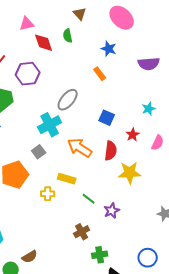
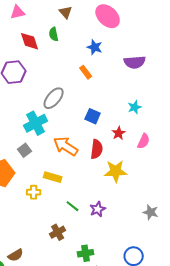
pink triangle: (27, 24) -> (18, 12), moved
green line: (89, 199) -> (73, 206), moved
brown cross: (82, 232) -> (58, 232), moved

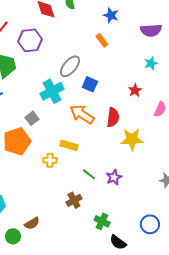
cyan star: (135, 107) -> (151, 63), moved
blue square: (93, 116) -> (90, 84), moved
red star: (119, 133) -> (135, 90), moved
gray square: (25, 150) -> (32, 118), moved
green cross: (86, 253) -> (102, 221), turned 35

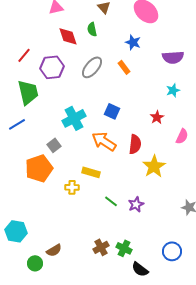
gray ellipse: (70, 66) -> (92, 67), moved
yellow star: (132, 139) -> (154, 166), turned -30
brown cross: (74, 200) -> (101, 247), moved

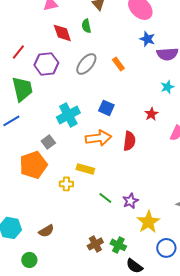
blue star: (133, 42) -> (147, 39), moved
orange arrow: (104, 141) -> (98, 138), turned 140
yellow star: (154, 166) -> (148, 222), moved
brown semicircle: (54, 250) -> (46, 231), moved

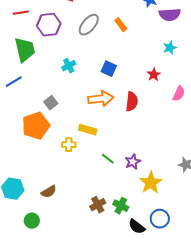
red line: (18, 52) -> (21, 13), turned 42
cyan cross: (68, 115) -> (69, 66), moved, size x0.6
blue circle: (166, 248) -> (160, 219), moved

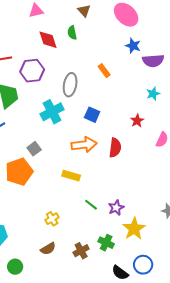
gray ellipse: (89, 25) -> (70, 85), moved, turned -30
cyan cross: (69, 66) -> (52, 112), size x1.6
yellow cross: (69, 145) -> (52, 219), moved, turned -32
brown semicircle: (49, 192) -> (48, 249), moved
green cross: (121, 206) -> (106, 243), moved

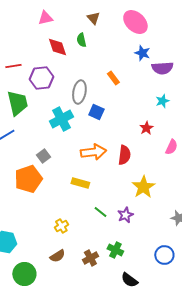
blue square: (92, 115) -> (96, 112), moved
yellow star: (134, 229) -> (143, 187), moved
blue circle: (143, 265) -> (164, 255), moved
green circle: (15, 267) -> (24, 274), size x1.5

